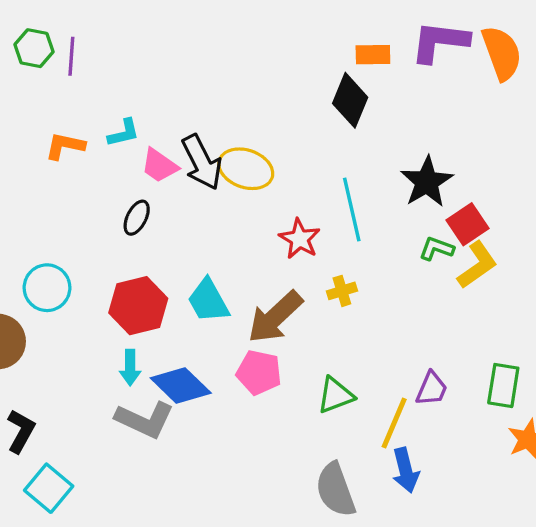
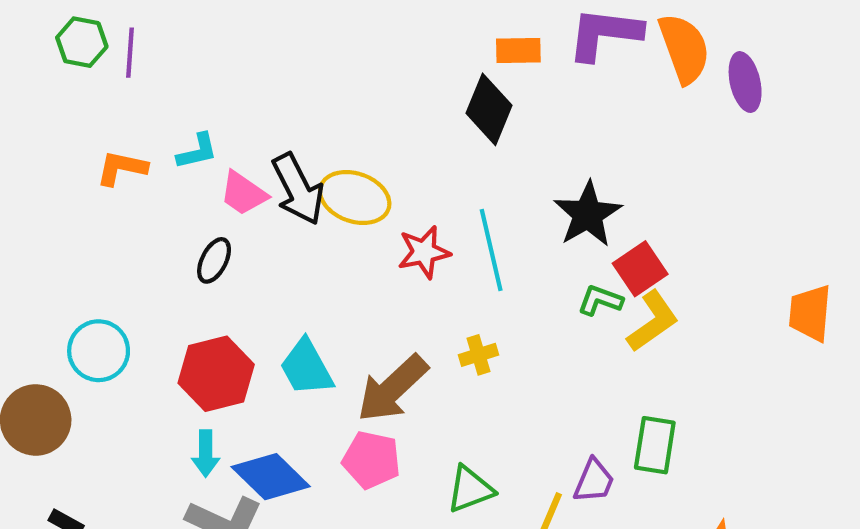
red star: (300, 239) -> (424, 252), moved, turned 30
green rectangle: (503, 385) -> (655, 445), moved

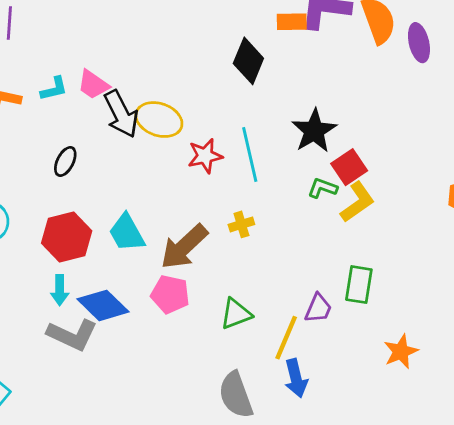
orange rectangle: (518, 51) -> (292, 22), moved
pink trapezoid: (243, 193) -> (93, 85), moved

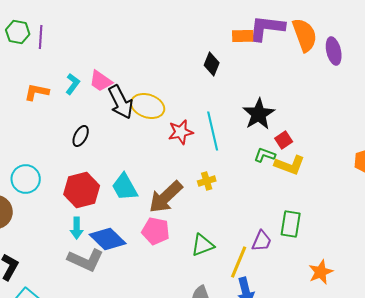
black diamond: (248, 61) -> (212, 64), size x0.7
cyan L-shape: (54, 89) -> (73, 84), turned -40
red square: (349, 167) -> (284, 140), size x0.7
yellow L-shape: (357, 202) -> (290, 165), turned 56

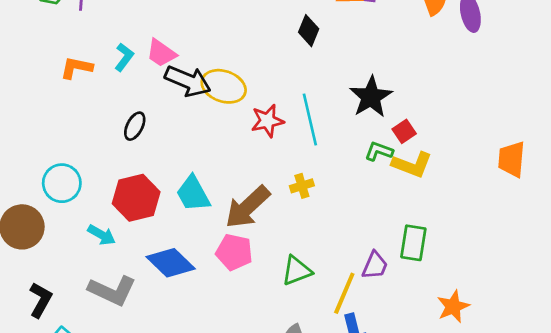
black arrow: (121, 102) -> (188, 81), turned -40
cyan arrow: (77, 228) -> (102, 235), moved, turned -60
gray L-shape: (86, 260) -> (112, 291), moved

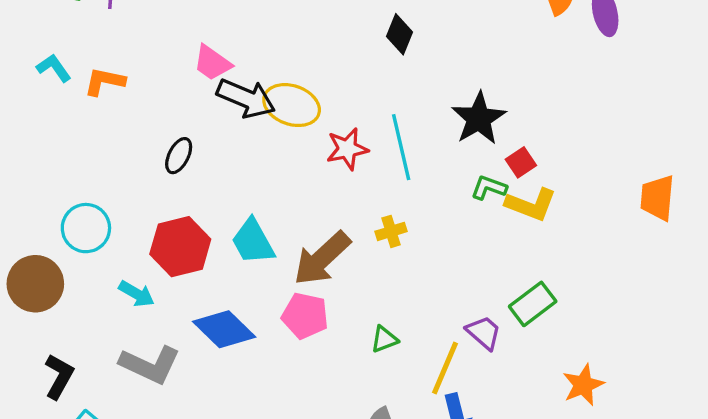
cyan L-shape: (124, 57) -> (54, 68), moved, turned -72
green rectangle: (413, 243) -> (533, 304), turned 44
purple trapezoid: (375, 265) -> (484, 333), turned -72
green triangle: (297, 271) -> (384, 339), size x0.7

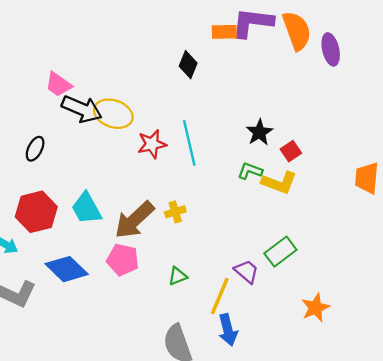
black star: (479, 119) -> (259, 132), moved, size x0.7
red square: (521, 162) -> (291, 151), moved
yellow cross: (391, 231) -> (175, 212), moved

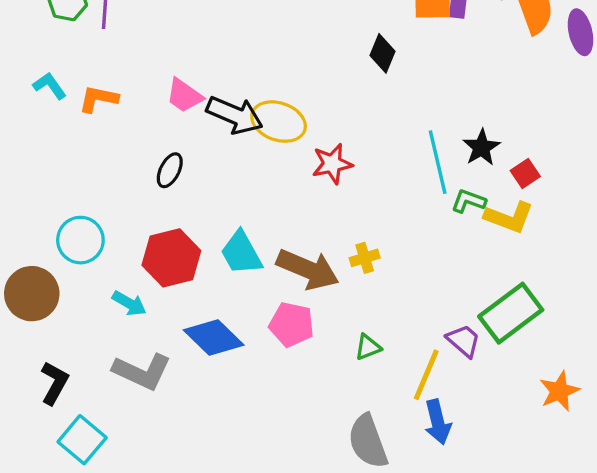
pink trapezoid: (58, 84) -> (184, 96), moved
cyan line: (189, 143) -> (438, 162), moved
brown arrow: (134, 220) -> (308, 269), turned -114
green rectangle: (280, 252) -> (511, 313), size x1.4

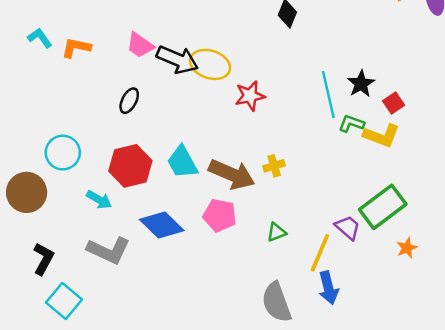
orange star: (559, 391) -> (407, 248), moved, size x0.7

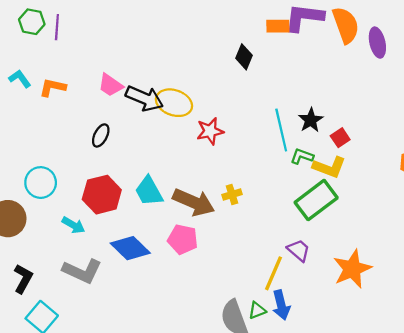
green rectangle: (383, 207) -> (316, 200), moved
green triangle: (276, 232) -> (257, 310), moved
orange star: (407, 248) -> (352, 269), size x2.0

